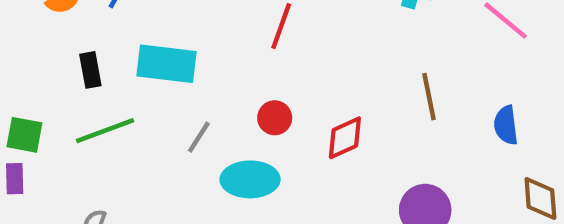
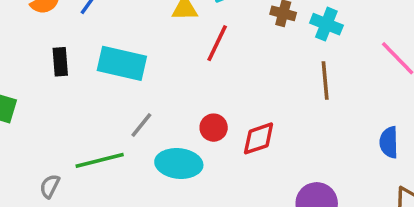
brown line: (429, 97) -> (325, 80), moved
red circle: (275, 118) -> (214, 128), moved
green line: (105, 131) -> (100, 160), moved

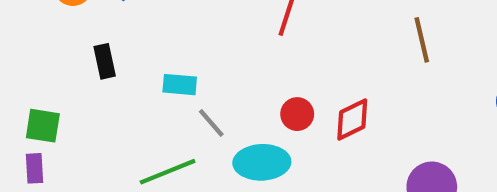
cyan rectangle: (122, 63) -> (180, 85), moved, size x0.6
gray line: (141, 125) -> (211, 123), turned -72

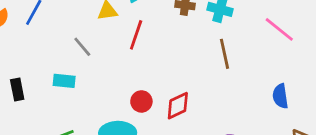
black rectangle: (105, 61) -> (17, 90), moved
gray line: (211, 123) -> (82, 47), moved

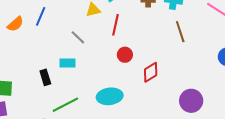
black rectangle: (17, 90) -> (45, 77), moved
red circle: (141, 101) -> (125, 55), moved

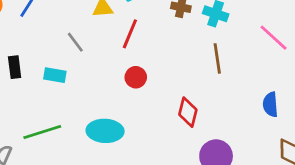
red diamond: (151, 72) -> (188, 112), moved, turned -55
black rectangle: (45, 77) -> (15, 67), moved

